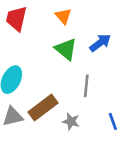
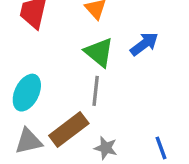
gray line: (86, 86) -> (96, 91), moved

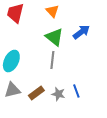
brown rectangle: (69, 129) -> (36, 93), moved, size x0.7
blue line: (161, 148) -> (76, 91), moved

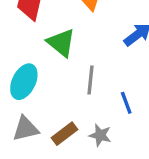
green triangle: (54, 37) -> (61, 43), moved
blue line: (76, 91) -> (126, 103), moved

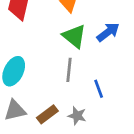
green triangle: (61, 43) -> (74, 36), moved

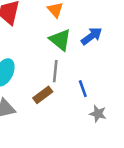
brown rectangle: (47, 114) -> (43, 95), moved
gray star: (77, 116) -> (98, 114), moved

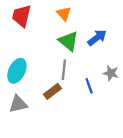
gray star: (98, 114) -> (111, 73), moved

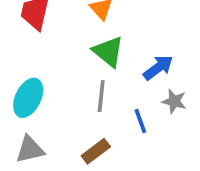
blue arrow: (97, 38) -> (158, 68), moved
brown rectangle: (52, 91) -> (96, 151), moved

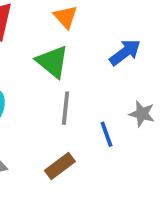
green triangle: (108, 51) -> (52, 62), moved
blue arrow: (158, 68) -> (125, 52), moved

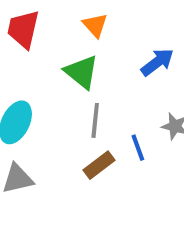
brown rectangle: (60, 166) -> (99, 165), moved

